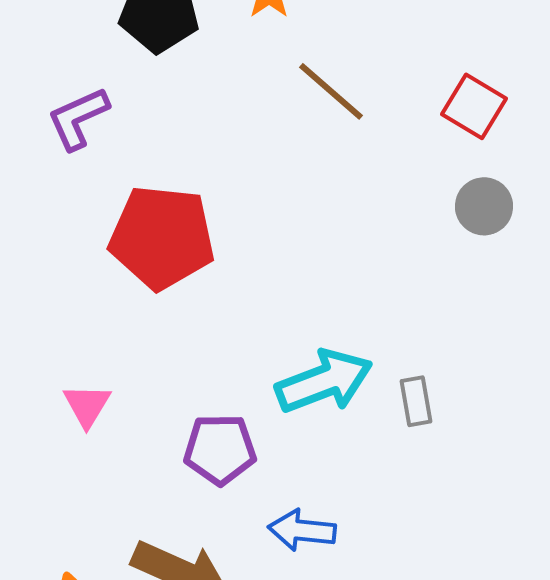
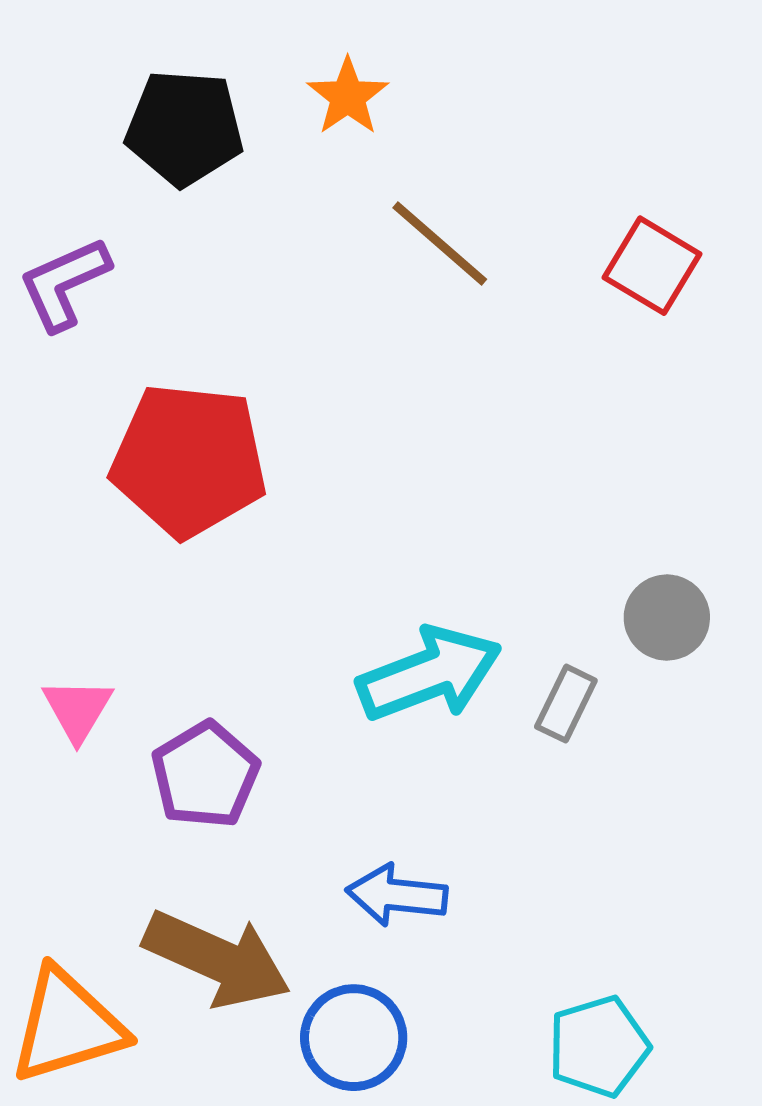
gray circle: (484, 206) -> (667, 618), moved
gray rectangle: (416, 401) -> (566, 704), turned 36
purple pentagon: (220, 449) -> (205, 775), moved, turned -30

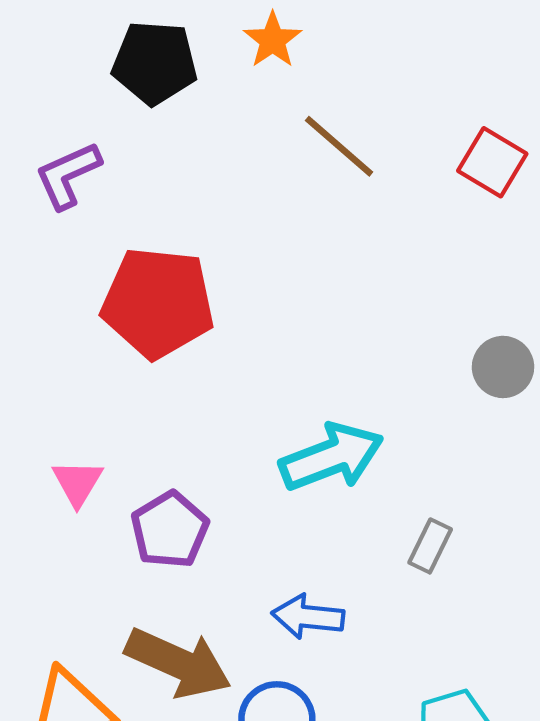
gray circle: (667, 618) -> (503, 367), moved
gray rectangle: (566, 704) -> (430, 546), moved

